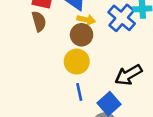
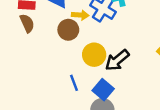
yellow arrow: (86, 20) -> (80, 15), moved
yellow circle: (77, 62) -> (94, 55), moved

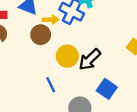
blue square: (103, 90) -> (107, 89), moved

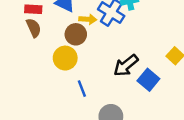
yellow circle: (67, 56) -> (65, 58), moved
blue square: (107, 89) -> (148, 80), moved

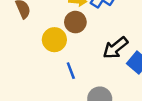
brown circle: (76, 34) -> (75, 22), moved

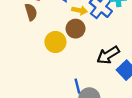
blue line: (71, 71) -> (77, 86), moved

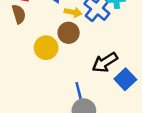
blue line: (77, 86) -> (79, 90), moved

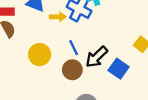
brown circle: (69, 33) -> (72, 70), moved
blue line: (79, 90) -> (74, 48), moved

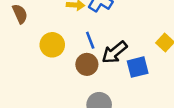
blue square: (119, 69) -> (138, 67), turned 36

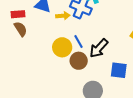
yellow circle: (52, 45) -> (62, 47), moved
blue square: (138, 67) -> (119, 70), moved, turned 30

